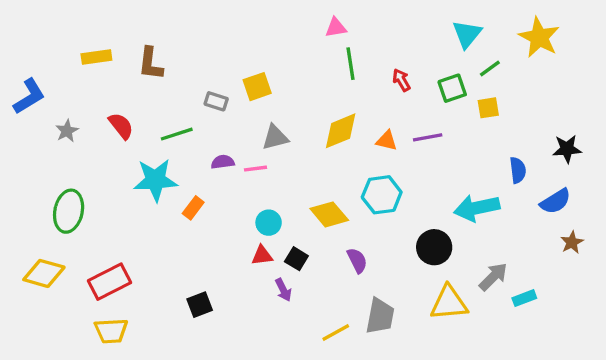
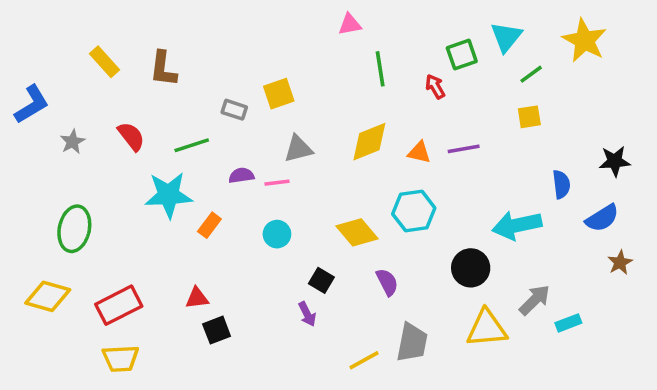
pink triangle: (336, 28) -> (350, 24), moved
yellow rectangle: (96, 57) -> (105, 62), turned 56
green square: (452, 88) -> (462, 55), moved
cyan circle: (269, 223) -> (277, 234), moved
red triangle: (262, 255) -> (197, 298), moved

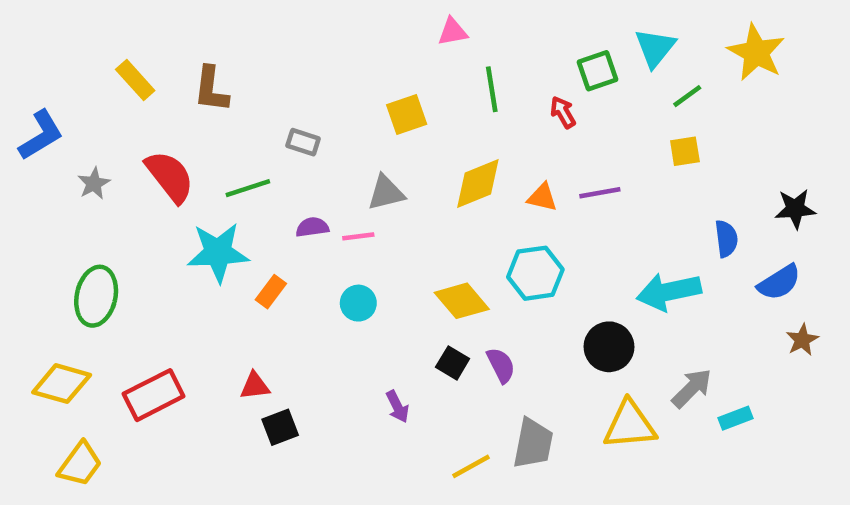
yellow square: (279, 94) -> (407, 114), moved
red semicircle: (131, 136) -> (170, 177), size x1.4
black square: (321, 280) -> (453, 363), moved
yellow trapezoid: (121, 359) -> (80, 464), moved, turned -51

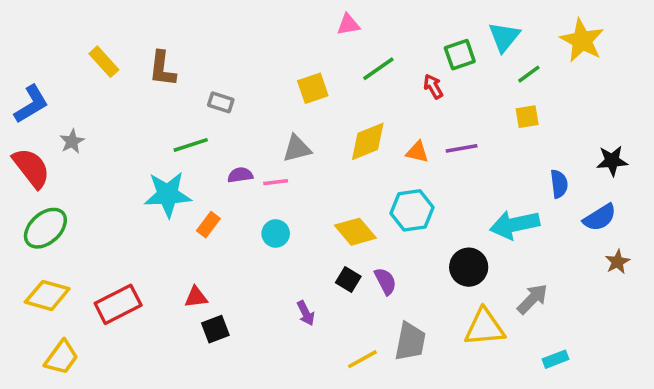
green line: (492, 89) -> (378, 69), turned 64
gray rectangle: (303, 142) -> (221, 102), moved
red semicircle: (170, 177) -> (31, 168), moved
green ellipse: (96, 296) -> (45, 228), moved, turned 36
cyan rectangle: (736, 418) -> (555, 359), moved

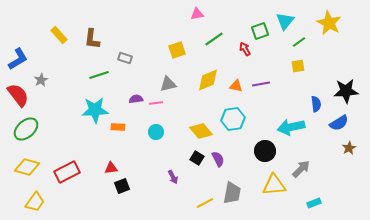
green line: (191, 145) -> (99, 75), moved
black star: (612, 161) -> (346, 91), size x1.4
orange rectangle: (208, 225) -> (118, 127), turned 56

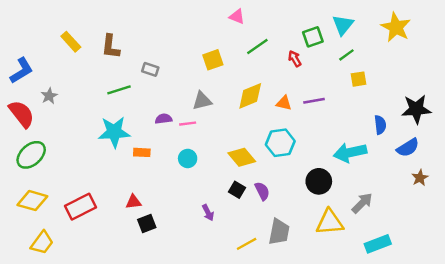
pink triangle: (197, 14) -> (237, 16), turned 32
green line: (299, 42) -> (346, 55), moved
cyan rectangle: (314, 203) -> (378, 244), size x1.5

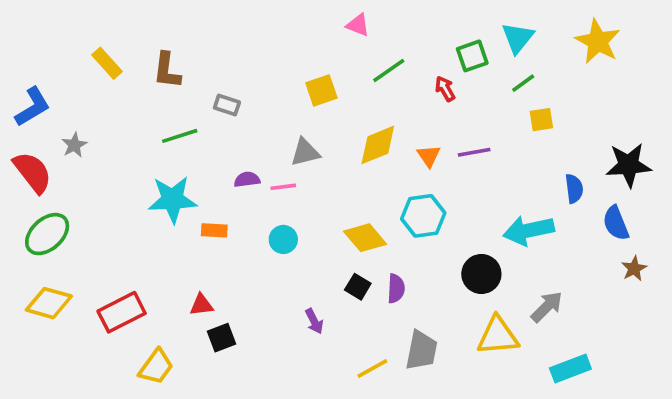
orange triangle: (284, 103) -> (429, 156), turned 42
blue semicircle: (408, 148) -> (616, 223), turned 100
purple semicircle: (262, 191) -> (396, 289), turned 30
yellow trapezoid: (42, 243) -> (156, 367), moved

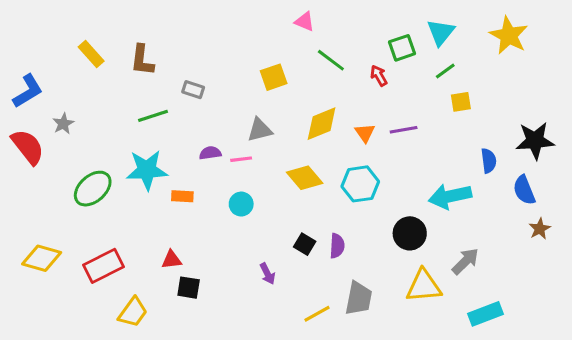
green line: (389, 70) -> (331, 60), turned 72
green ellipse: (47, 234) -> (93, 189), moved
yellow diamond: (365, 238) -> (305, 178), moved
black square: (222, 338) -> (189, 288), turned 30

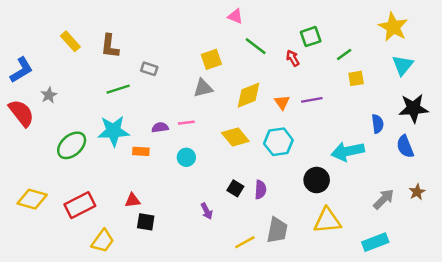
cyan triangle: (441, 32) -> (403, 65), moved
gray triangle: (260, 130) -> (203, 88), moved
purple semicircle: (210, 153) -> (160, 127), moved
brown star: (540, 229) -> (417, 192), moved
gray arrow: (465, 261) -> (384, 199), moved

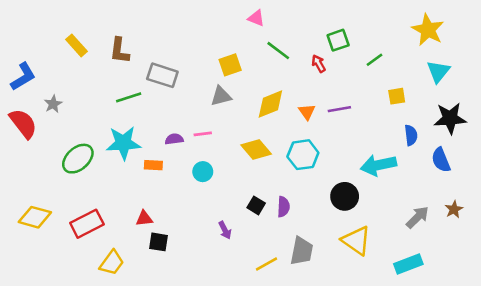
gray rectangle: (149, 69) -> (162, 75), size x1.6
yellow square: (356, 78) -> (397, 96), moved
yellow triangle: (327, 221) -> (356, 241), turned 40

